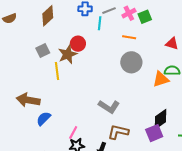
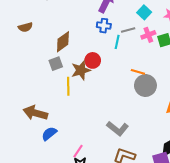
brown diamond: (48, 16) -> (63, 42), moved
orange line: (129, 37) -> (138, 72), moved

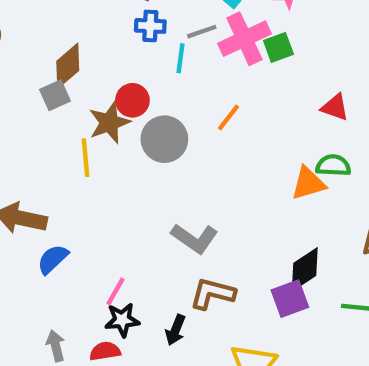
pink cross: (148, 35) -> (244, 39), size x1.6
gray square: (56, 64) -> (55, 95), moved
orange line: (138, 72) -> (228, 118), turned -64
gray circle: (145, 85) -> (164, 139), moved

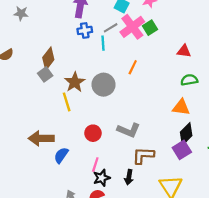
red circle: (132, 100) -> (93, 133), moved
orange triangle: (308, 183) -> (181, 107), moved, turned 36

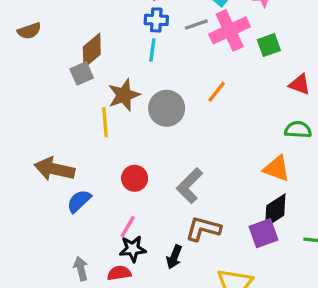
green square: (150, 28) -> (269, 45), moved
cyan line: (103, 43) -> (152, 50), moved
gray L-shape: (129, 130) -> (190, 186), turned 100

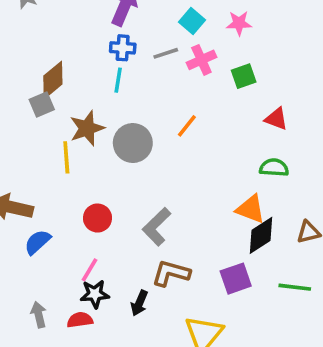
pink cross: (230, 30) -> (201, 60), size x0.7
black diamond: (275, 210) -> (261, 235), moved

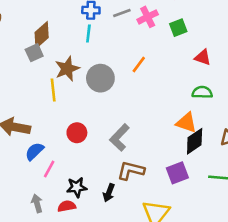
pink line: (90, 270) -> (49, 169), moved

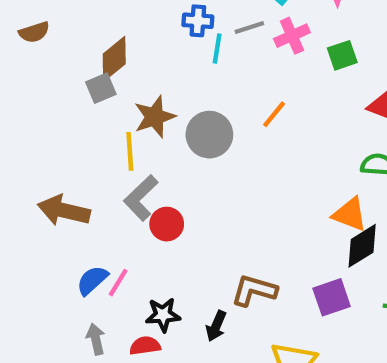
cyan line: (88, 33) -> (217, 49), moved
gray L-shape: (119, 137) -> (141, 198), moved
blue semicircle: (34, 151) -> (92, 280), moved

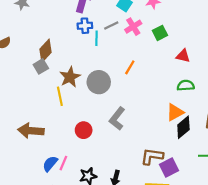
gray L-shape: (141, 198) -> (117, 119), moved
orange triangle: (350, 214) -> (175, 112), turned -42
brown L-shape: (254, 290) -> (152, 156), moved
purple square: (332, 297) -> (169, 168), moved

